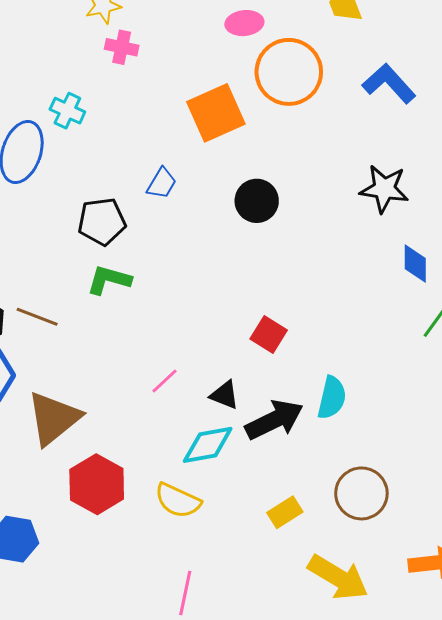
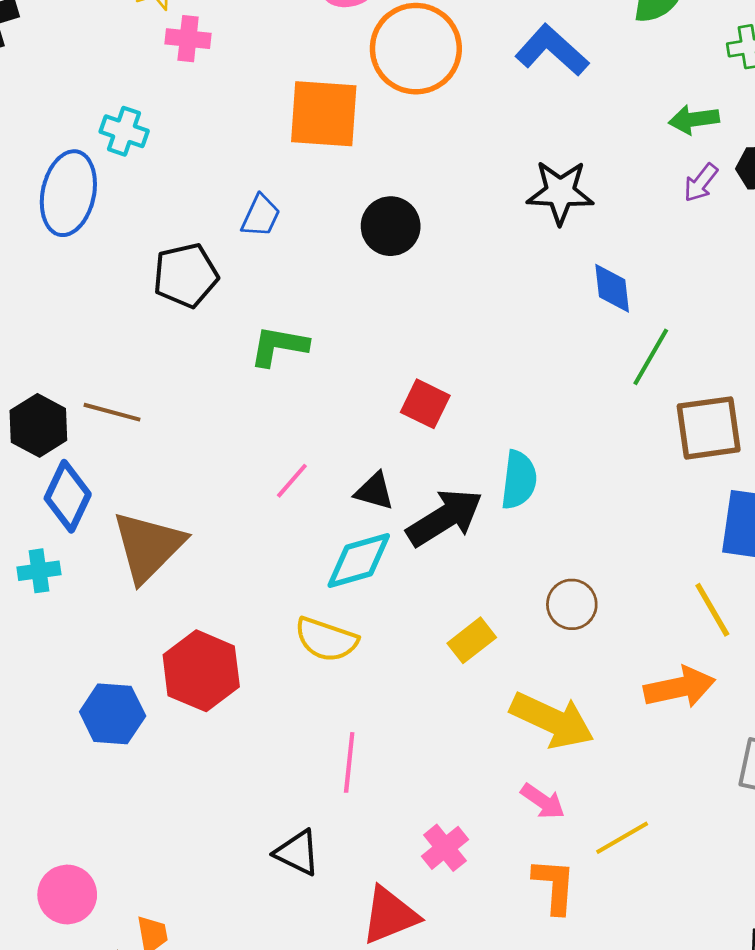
orange square: (216, 113) -> (324, 114), turned 34
green L-shape: (109, 280) -> (279, 346), moved
red hexagon: (97, 484) -> (201, 671), moved
brown circle: (361, 493) -> (572, 604), size x0.7

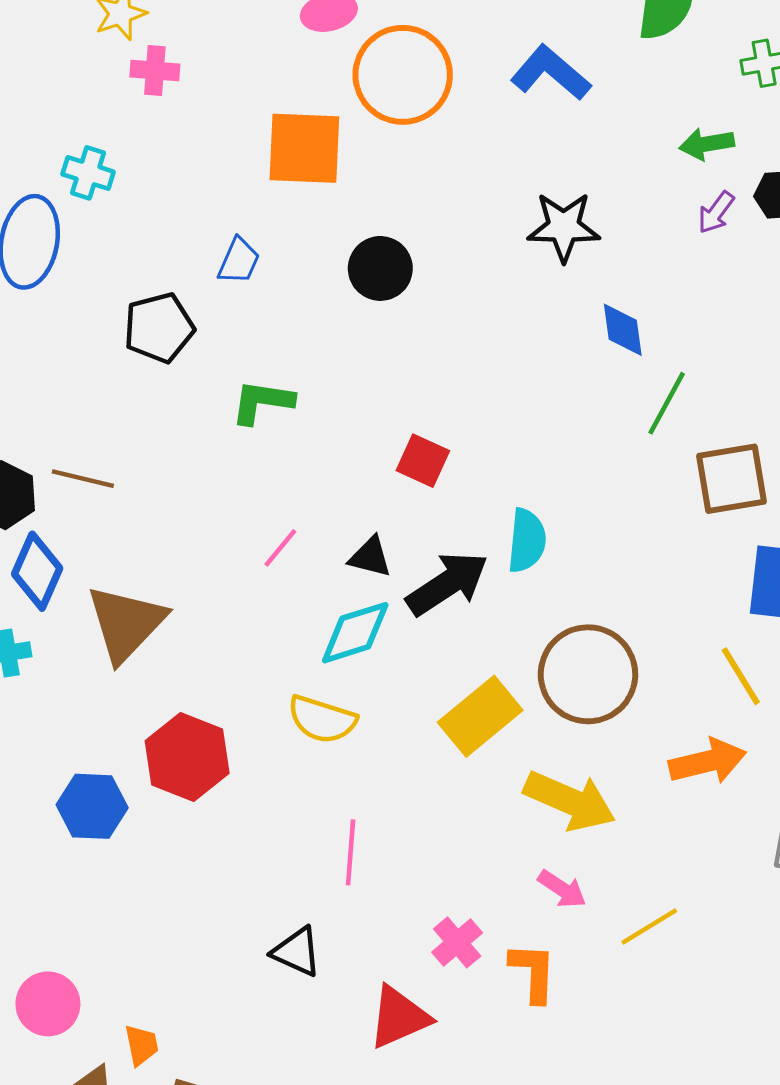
brown circle: (572, 604) -> (588, 674), size x1.8
yellow rectangle: (472, 640) -> (480, 716), size x1.6
orange L-shape: (554, 886) -> (533, 972), moved

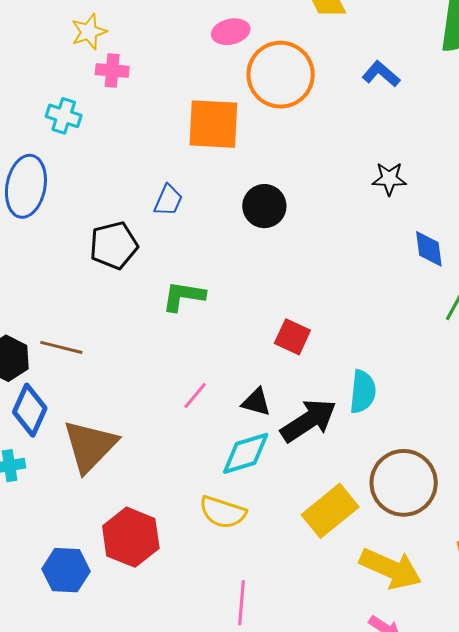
blue L-shape: (551, 73) -> (381, 74), size x0.7
cyan cross: (88, 173) -> (64, 116), moved
black star: (564, 227) -> (389, 179), size x0.7

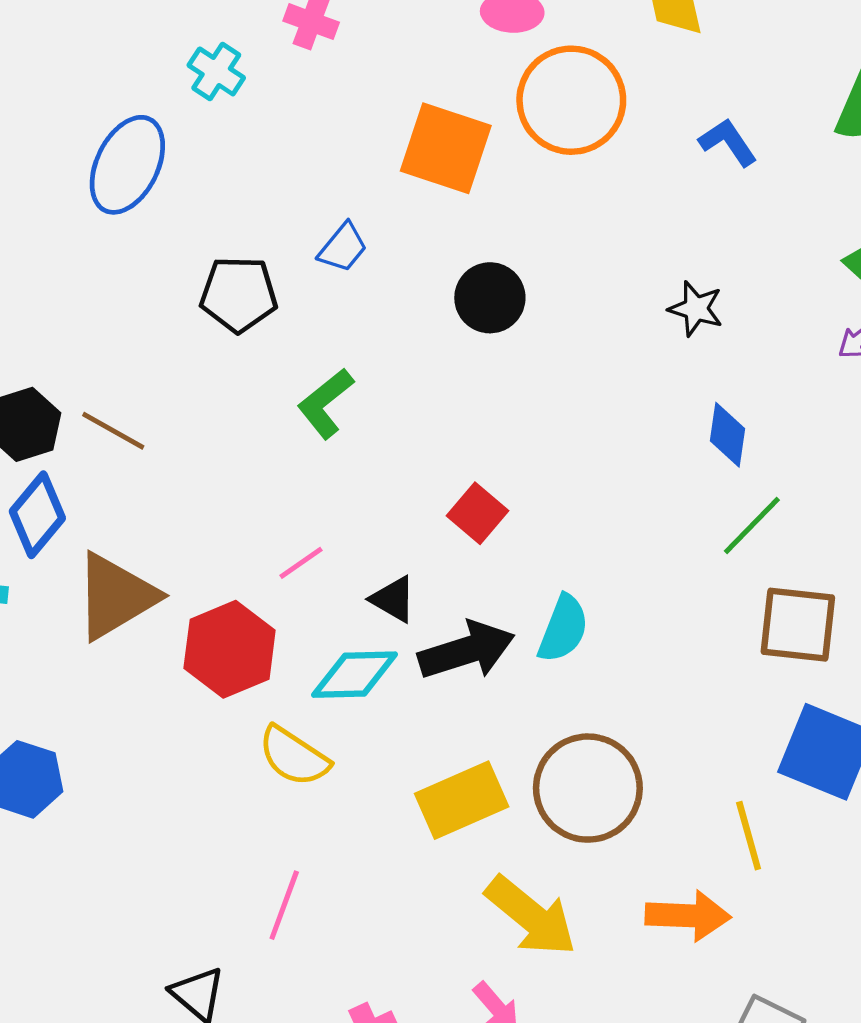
green L-shape: (184, 296) -> (325, 403), turned -63
red hexagon: (131, 537) -> (230, 649), moved

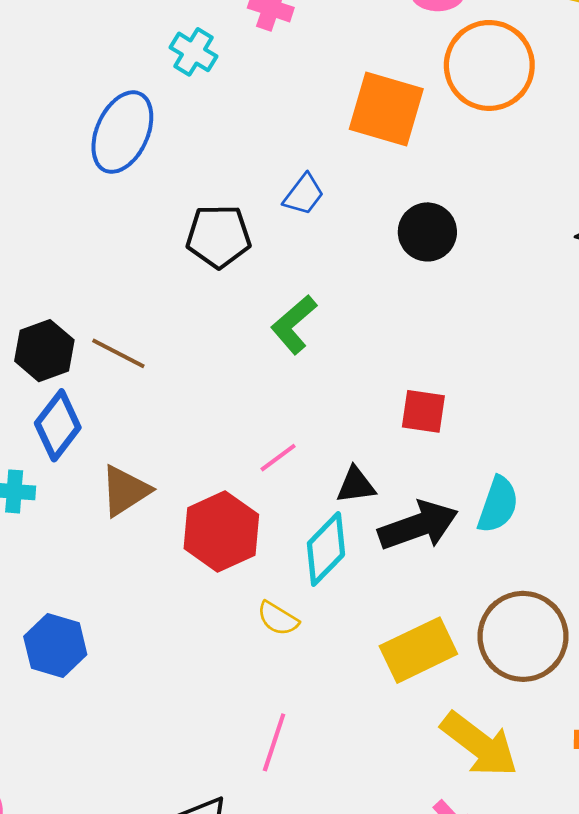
red square: (478, 513) -> (423, 411), turned -30
brown triangle: (116, 596) -> (125, 491), size x0.7
black triangle: (393, 599) -> (356, 485), turned -36
cyan diamond: (355, 675) -> (326, 549), turned -42
yellow semicircle: (294, 756) -> (278, 619), size x0.7

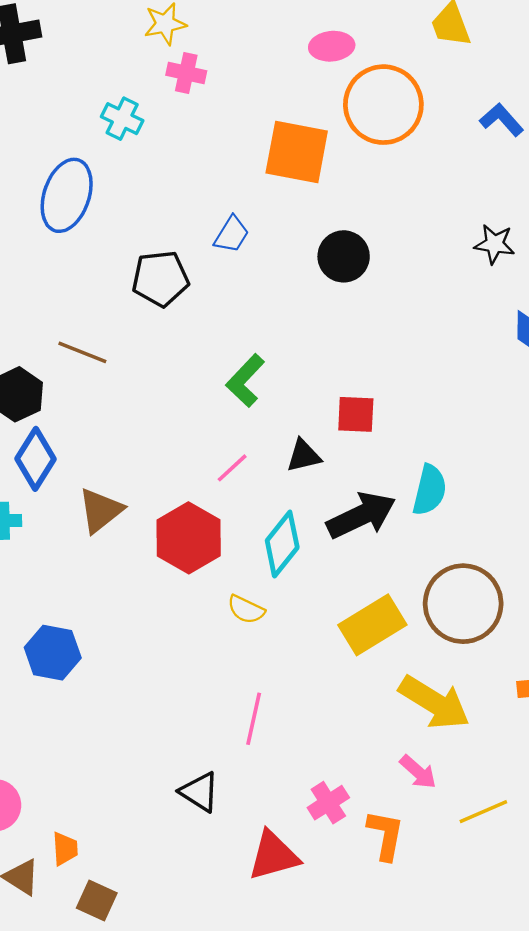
green L-shape: (294, 324) -> (245, 381), moved
brown line: (118, 353) -> (82, 352), moved
black triangle: (356, 485) -> (304, 456), moved

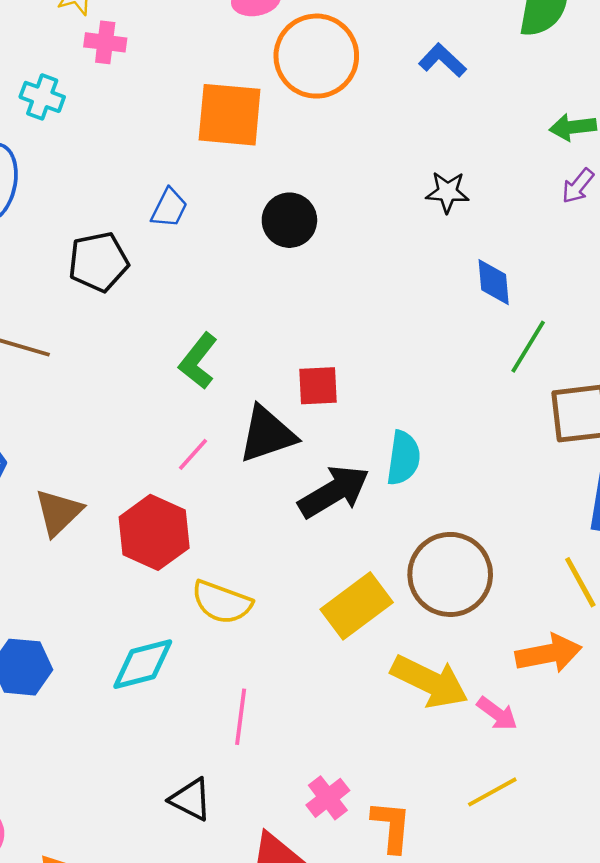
black triangle: (304, 456) -> (267, 434), size x1.6
cyan diamond: (282, 544) -> (143, 664), moved, turned 42
yellow semicircle: (246, 609) -> (222, 602), size x1.5
pink arrow: (418, 772) -> (497, 714), moved

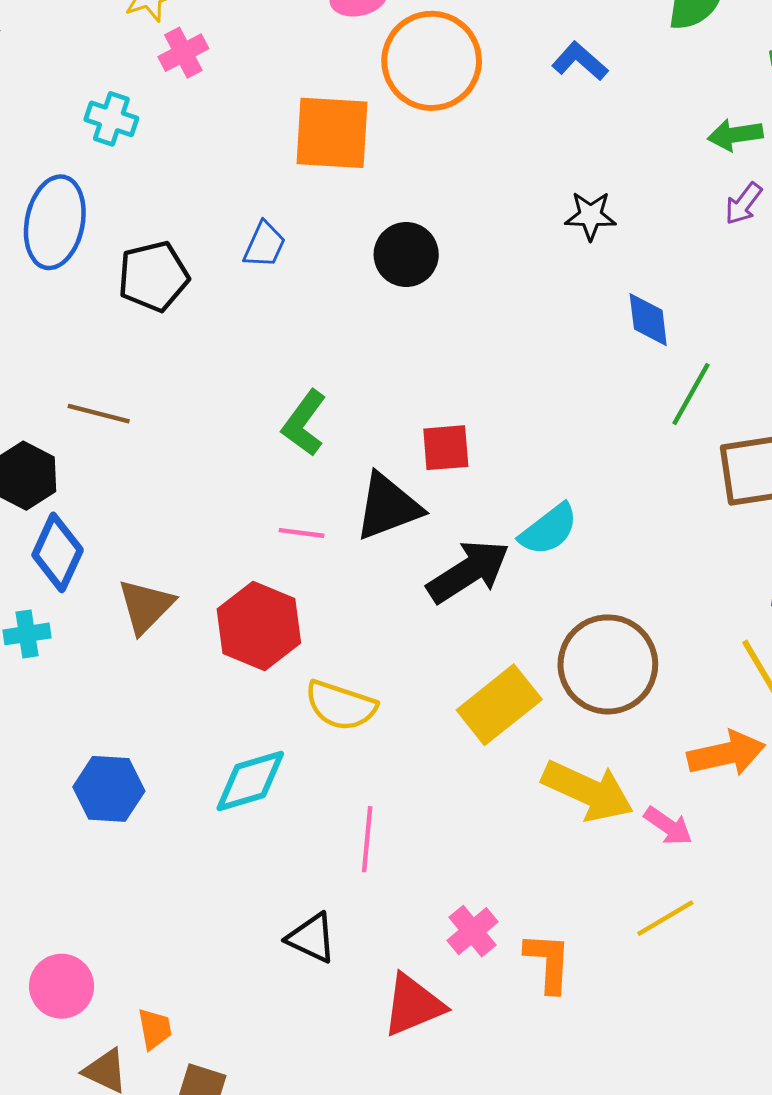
pink cross: (105, 42) -> (183, 53), turned -33
black pentagon: (98, 262) -> (153, 276), moved
pink line: (193, 454) -> (302, 533), turned 57
cyan semicircle: (403, 458) -> (549, 529), turned 46

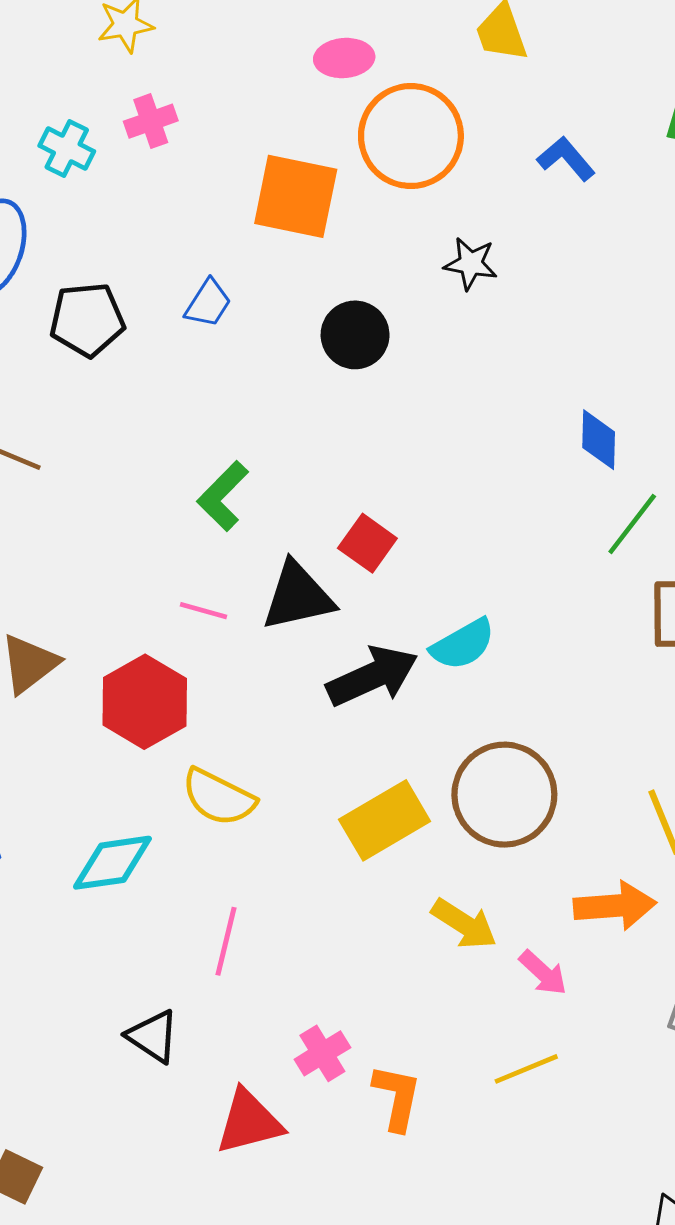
pink cross: (183, 53) -> (151, 121), moved
black star: (591, 216) -> (471, 264), moved
red square: (446, 448) -> (367, 543), turned 32
yellow arrow: (588, 791) -> (464, 924), size x0.7

